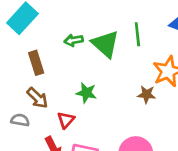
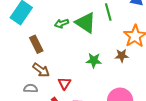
green star: (86, 93) -> (94, 60), moved

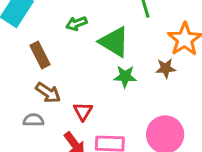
green triangle: (86, 23) -> (114, 42), moved

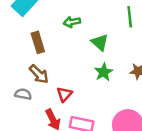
green triangle: (114, 42) -> (100, 42), size x0.7
green star: (125, 77) -> (104, 72), turned 30

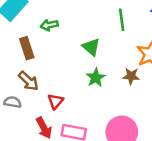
green arrow: (72, 22) -> (49, 25), moved

